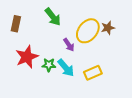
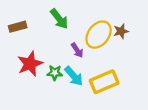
brown rectangle: (16, 24) -> (18, 27), turned 63
yellow rectangle: (93, 73) -> (104, 82), size x1.4

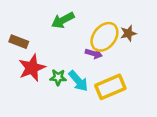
green arrow: (59, 19) -> (63, 20), turned 100
brown rectangle: (18, 27) -> (19, 42), moved, turned 36
purple arrow: (77, 50) -> (94, 54), moved, turned -40

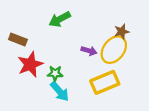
yellow ellipse: (104, 37) -> (114, 50), moved
cyan arrow: (78, 81) -> (60, 91), moved

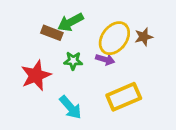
brown rectangle: (18, 39) -> (52, 33), moved
yellow ellipse: (114, 50) -> (114, 38), moved
green star: (55, 73) -> (73, 61), moved

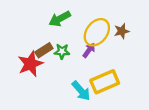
brown rectangle: (52, 33) -> (44, 50), moved, turned -54
purple arrow: (105, 59) -> (89, 50), turned -70
cyan arrow: (70, 107) -> (81, 91), moved

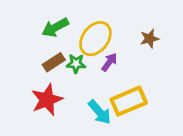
green arrow: (60, 19) -> (55, 27), moved
yellow ellipse: (97, 32) -> (95, 39), moved
red star: (30, 64) -> (47, 100), moved

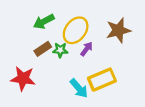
brown star: (150, 39) -> (118, 30), size x1.6
red star: (47, 100) -> (23, 78), moved, turned 30

